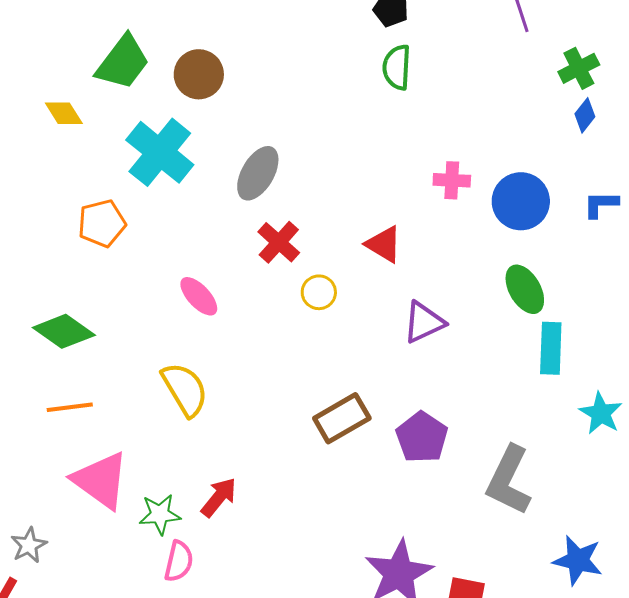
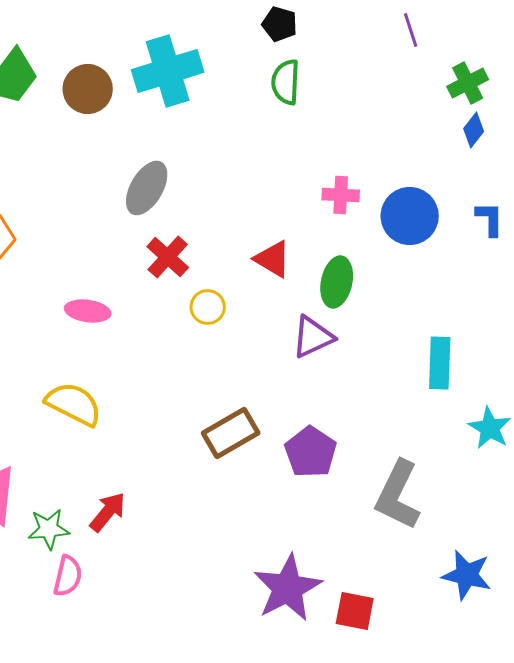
cyan cross: (160, 152) -> (168, 71), moved, turned 34
blue L-shape: (601, 204) -> (490, 219), turned 90
green ellipse: (525, 289) -> (337, 282), moved, turned 42
pink ellipse: (199, 296) -> (88, 311), turned -39
yellow semicircle: (185, 389) -> (74, 404), turned -32

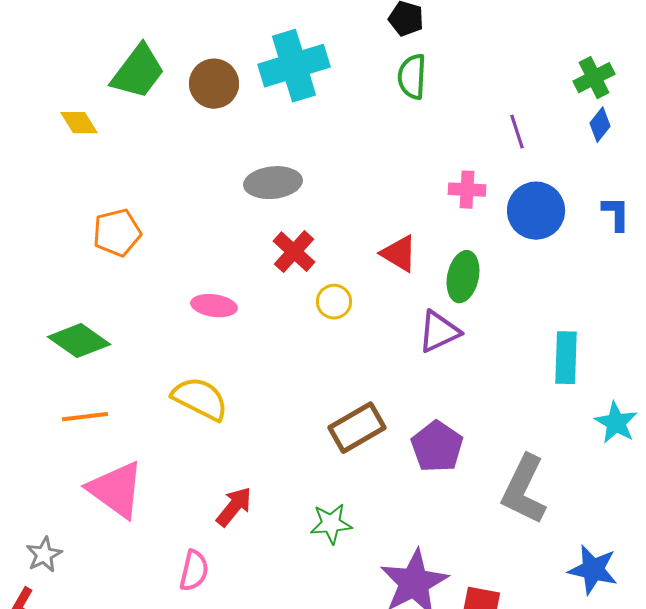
purple line: (411, 30) -> (517, 132), moved
gray ellipse: (147, 188) -> (273, 183), turned 54
green star: (49, 529) -> (331, 524), moved

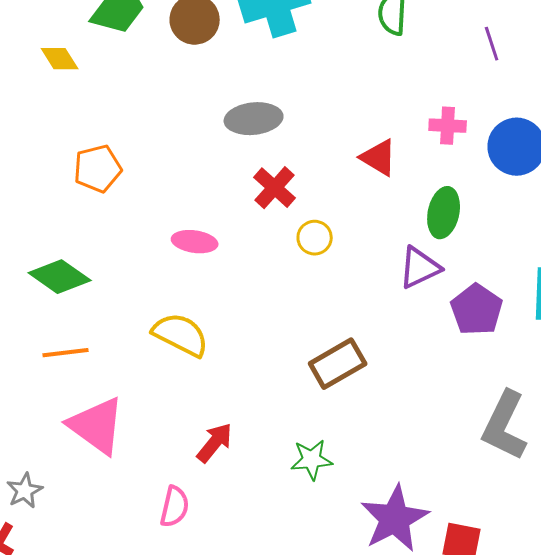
purple line: (517, 132) -> (492, 44), moved
red triangle: (399, 254) -> (379, 158), moved
purple pentagon: (437, 447) -> (477, 310), moved

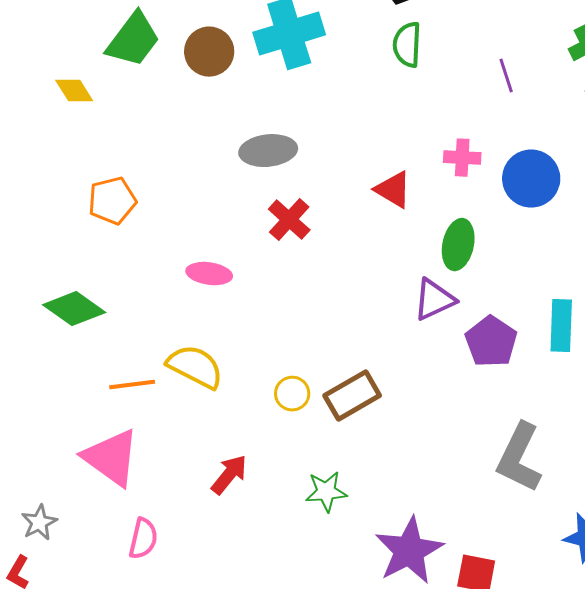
yellow circle: (315, 238) -> (292, 394), moved
orange line: (66, 353) -> (132, 385), moved
pink semicircle: (175, 507) -> (143, 539), moved

